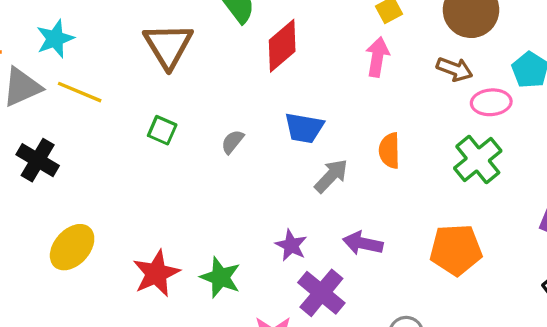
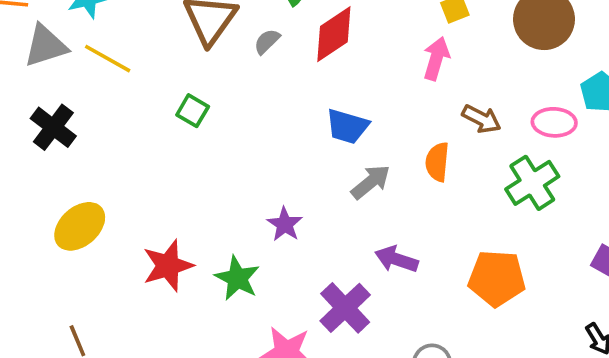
brown arrow: (455, 69) -> (481, 119), moved
gray semicircle: (232, 142) -> (267, 41), moved
purple star: (291, 245) -> (285, 224), moved

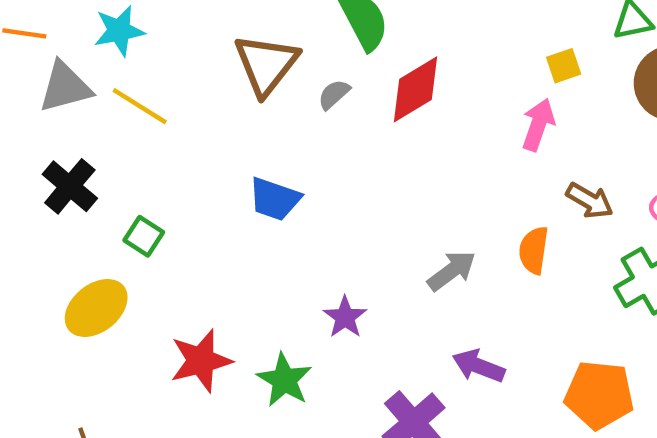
green square: (193, 111) -> (144, 236), moved
blue trapezoid: (347, 126) -> (275, 199), moved

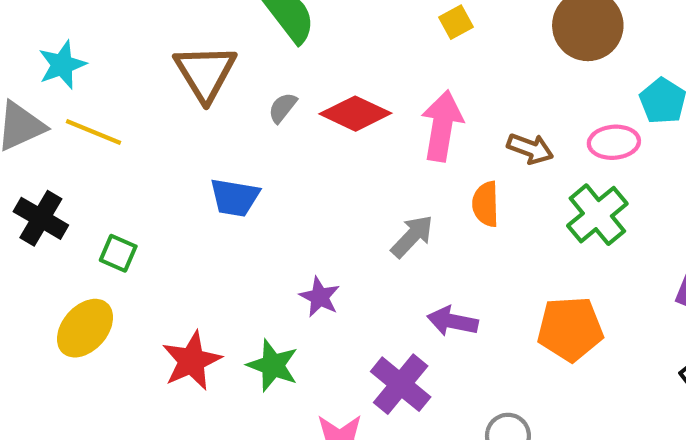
yellow square: (564, 66) -> (456, 22), moved
red diamond: (416, 89) -> (355, 114), moved, turned 66
gray semicircle: (334, 94) -> (283, 108), moved
pink arrow: (538, 125) -> (442, 126), moved, size x1.4

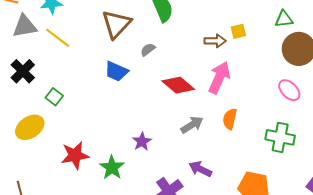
red diamond: (355, 114) -> (178, 85), moved
pink ellipse: (614, 142) -> (289, 90), moved, turned 35
brown arrow: (530, 149) -> (215, 41), moved, turned -35
blue trapezoid: (235, 197) -> (116, 71), moved
green cross: (597, 215) -> (280, 137), turned 36

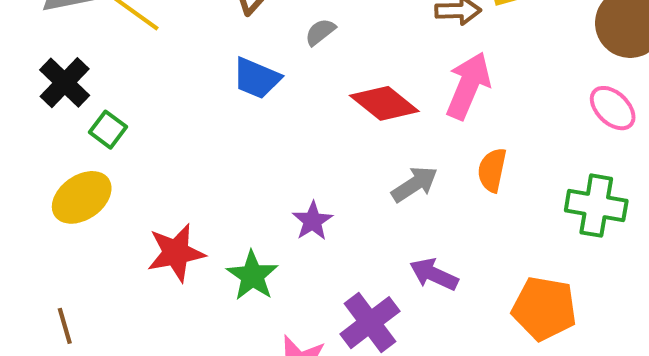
green square: (54, 97) -> (108, 130), moved

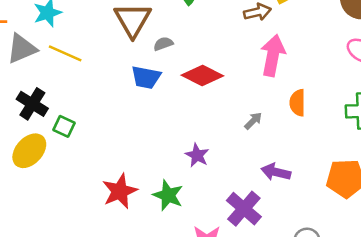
gray semicircle: (320, 32) -> (163, 44), moved, turned 30
red diamond: (384, 103) -> (202, 75), moved
gray arrow: (415, 184) -> (253, 121), size x0.7
yellow ellipse: (82, 197) -> (29, 151), moved

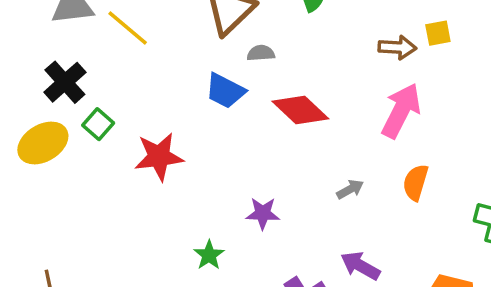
purple star: (197, 155) -> (263, 213), turned 30
red star: (120, 191) -> (159, 157), moved
green star: (168, 195) -> (209, 255), size x0.7

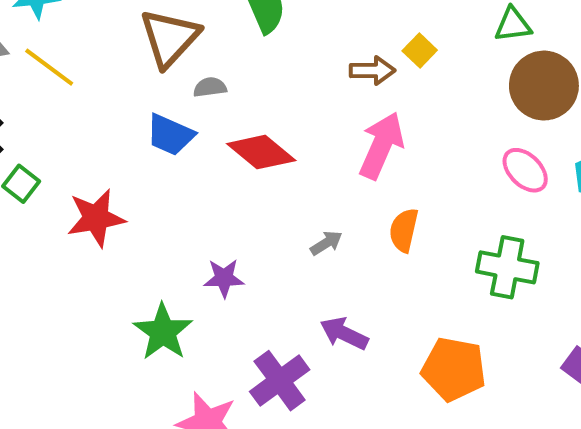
yellow square: (438, 33) -> (420, 50), turned -32
green star: (209, 255) -> (163, 332), size x1.6

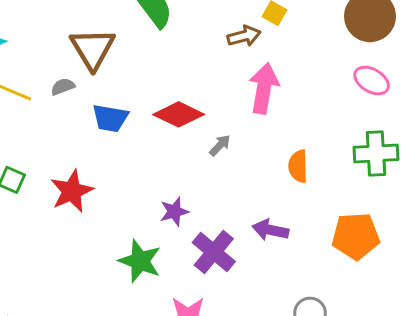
gray semicircle: (210, 87) -> (63, 87), moved
orange semicircle: (404, 230) -> (298, 166), moved
gray arrow: (326, 243) -> (220, 145), moved
purple cross: (280, 381) -> (214, 252), moved

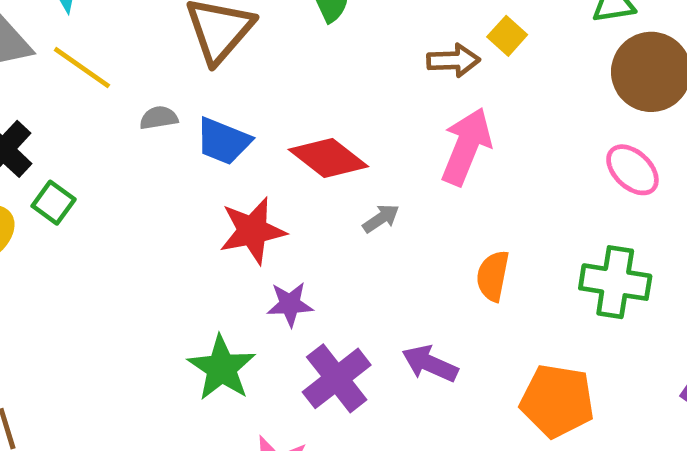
gray semicircle: (63, 87) -> (159, 118), moved
red star: (72, 191) -> (252, 231), moved

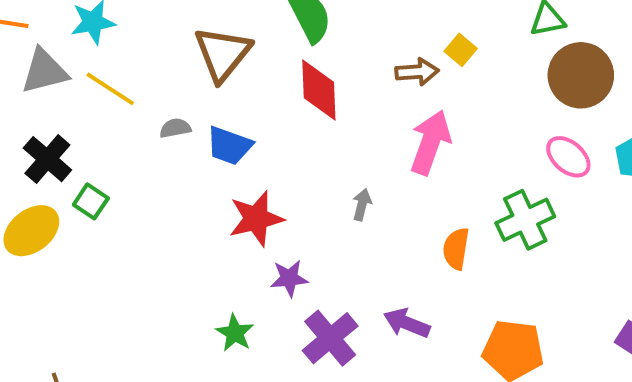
red diamond: (328, 158) -> (319, 90), moved, turned 52
gray arrow: (381, 218) -> (362, 205), turned -40
green cross: (615, 282) -> (525, 220), moved, turned -32
green star: (222, 368) -> (235, 333), size x0.7

